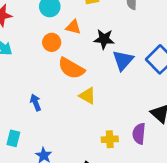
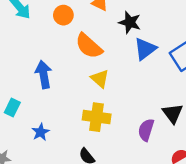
orange circle: (52, 42) -> (63, 15), moved
blue arrow: (36, 103) -> (44, 74), size x1.5
yellow cross: (110, 139) -> (97, 117), moved, size x1.5

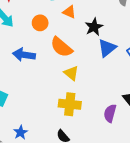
black star: (130, 22) -> (94, 27), turned 30
blue arrow: (44, 74) -> (24, 55), moved, turned -70
blue star: (41, 132) -> (21, 132), moved

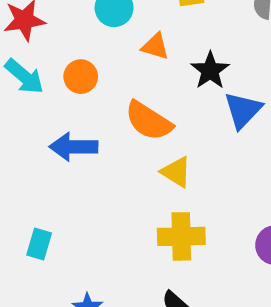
orange circle: (40, 23) -> (81, 77), moved

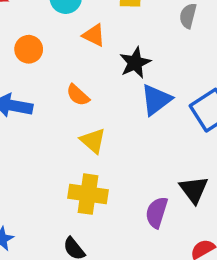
orange semicircle: (149, 121) -> (78, 95), size x0.6

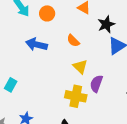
purple semicircle: (157, 212) -> (96, 84), moved

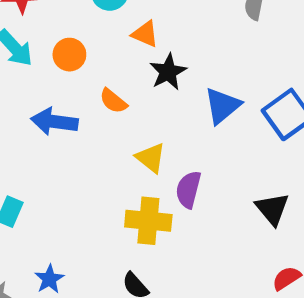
black star: (106, 24) -> (168, 72), moved
orange semicircle: (73, 41) -> (113, 101), moved

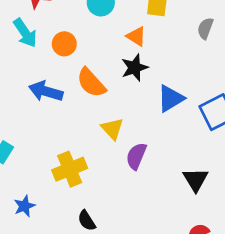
orange triangle: (145, 34) -> (136, 36), moved
orange semicircle: (113, 101) -> (91, 83), size x1.5
yellow cross: (148, 221) -> (70, 169), moved, turned -36

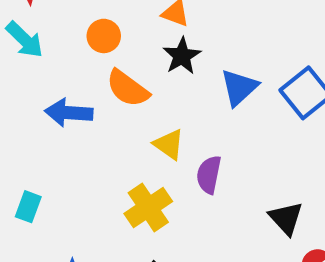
orange circle: (64, 44) -> (104, 36), moved
yellow cross: (70, 169) -> (148, 207), moved
black triangle: (196, 180) -> (286, 218), moved

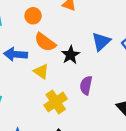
black star: (182, 56) -> (71, 55), moved
yellow triangle: (169, 144) -> (41, 71), moved

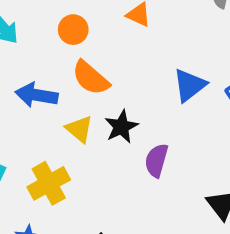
black star: (71, 55) -> (121, 127), moved
yellow cross: (56, 102) -> (49, 183), moved

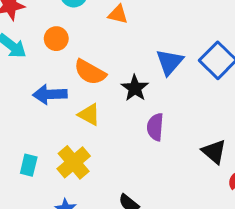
orange circle: (73, 30) -> (56, 39), moved
black star: (121, 127) -> (135, 88), moved

